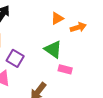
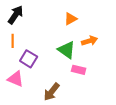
orange arrow: (78, 27) -> (90, 41), moved

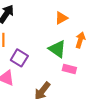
orange arrow: (90, 41) -> (80, 40), turned -56

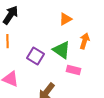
purple square: (19, 58) -> (36, 56), moved

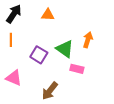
orange triangle: (66, 19) -> (48, 15), moved, turned 32

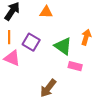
purple square: (39, 55) -> (31, 42), moved
pink triangle: (14, 78) -> (12, 58), moved

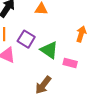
green triangle: (63, 46) -> (49, 50), moved

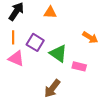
orange arrow: (81, 34) -> (90, 37), turned 105

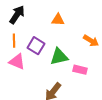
orange triangle: (50, 12) -> (58, 20), moved
green triangle: (58, 53) -> (59, 57), turned -48

